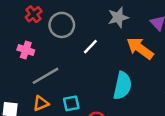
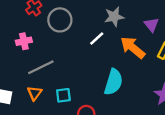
white line: (90, 47) -> (97, 39), moved
pink cross: (26, 50) -> (24, 41), turned -35
orange triangle: (41, 103) -> (35, 93), turned -35

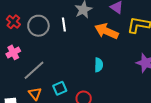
white line: (97, 39) -> (64, 24), moved, turned -40
cyan semicircle: (113, 82) -> (99, 65), size x0.6

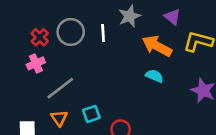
red cross: (13, 22) -> (40, 37), moved
cyan semicircle: (99, 65) -> (154, 76), moved, turned -72

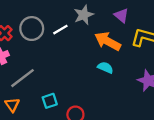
white line: (103, 33) -> (60, 30), turned 63
orange triangle: (59, 118) -> (12, 105), moved

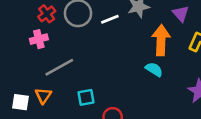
orange arrow: (108, 41) -> (161, 40), turned 55

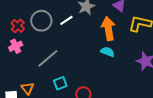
gray line: (59, 67) -> (48, 58), moved

